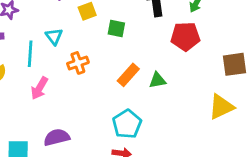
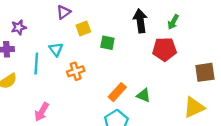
orange rectangle: (128, 75) -> (117, 92), moved
green triangle: (158, 80) -> (144, 95), moved, turned 32
pink arrow: (39, 88) -> (42, 112), moved

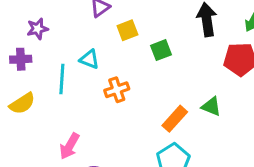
green square: (107, 43) -> (161, 50), turned -32
cyan triangle: (56, 49) -> (89, 59), turned -32
green triangle: (144, 95) -> (211, 106), moved

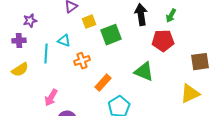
green square: (161, 50) -> (111, 35), size x1.5
green triangle: (211, 106) -> (144, 72), size x1.5
orange rectangle: (175, 119) -> (103, 83), moved

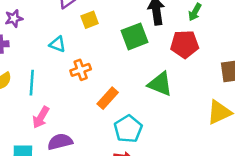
green square: (111, 35) -> (135, 36), moved
cyan line: (46, 54) -> (32, 83), moved

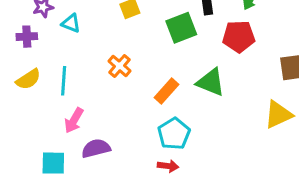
cyan triangle: (57, 44) -> (71, 23), moved
orange cross: (81, 70) -> (119, 66), turned -30
orange rectangle: (108, 98) -> (167, 91), moved

